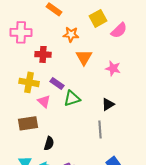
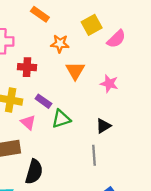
black semicircle: (49, 143) -> (34, 172), size x1.5

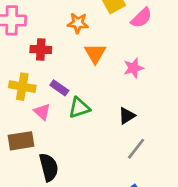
pink star: (109, 84) -> (133, 68), turned -30
gray line: (94, 155) -> (136, 149), moved, turned 42
black semicircle: (34, 172) -> (49, 167), turned -30

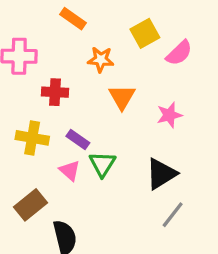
green triangle: (79, 108) -> (102, 164), turned -40
pink triangle: (42, 112) -> (70, 171), moved
black triangle: (127, 116) -> (161, 174), size x1.5
brown rectangle: (21, 141) -> (31, 205), turned -30

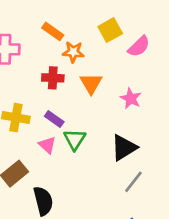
orange rectangle: (73, 19) -> (53, 31), moved
red cross: (55, 92) -> (53, 78), moved
pink star: (169, 115) -> (131, 98), turned -30

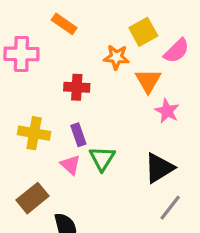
orange rectangle: (53, 31) -> (64, 24), moved
orange star: (73, 52) -> (116, 57), moved
orange triangle: (91, 83) -> (148, 81), moved
purple rectangle: (54, 119) -> (78, 135), turned 36

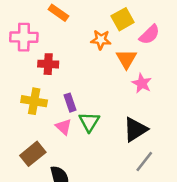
red cross: (77, 87) -> (48, 64), moved

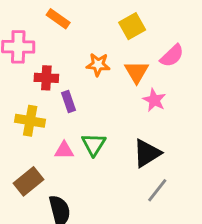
pink semicircle: (149, 35) -> (172, 56), moved
orange star: (101, 40) -> (98, 65), moved
purple rectangle: (70, 103) -> (68, 102), moved
pink triangle: (64, 127) -> (64, 150), turned -42

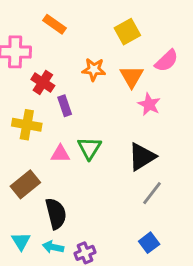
red cross: (46, 78) -> (43, 83), turned 30

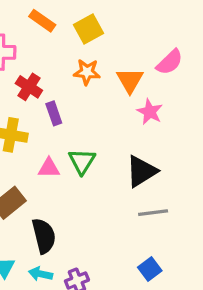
yellow square: (127, 32) -> (89, 29), moved
gray line: (152, 193) -> (153, 213), turned 45

